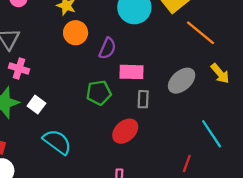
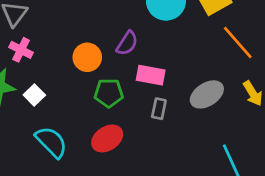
orange circle: (76, 33) -> (87, 57), moved
red ellipse: (125, 131) -> (107, 138), moved

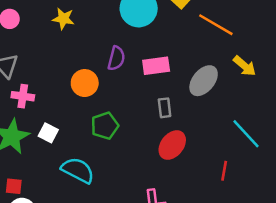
pink rectangle: (151, 75) -> (156, 66), moved
green pentagon: (109, 93) -> (105, 126), moved
red ellipse: (107, 138) -> (172, 145), moved

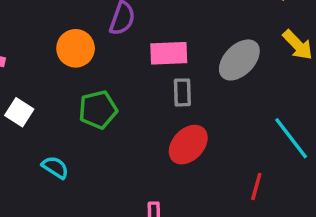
pink rectangle: (156, 66) -> (169, 53), moved
cyan semicircle: (78, 170) -> (55, 167), size x0.6

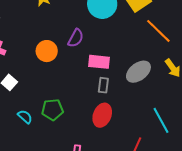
green pentagon: (98, 110) -> (52, 110), moved
red ellipse: (188, 145) -> (102, 115), turned -30

